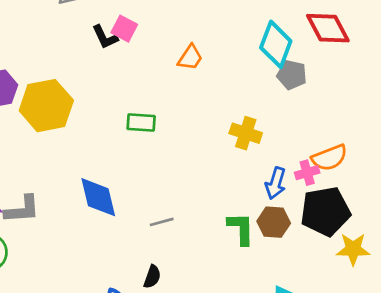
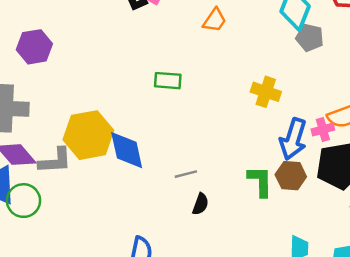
yellow hexagon: (46, 106) -> (88, 135), moved
blue arrow: (276, 183) -> (293, 139), size x1.4
black semicircle: (152, 277) -> (200, 204), moved

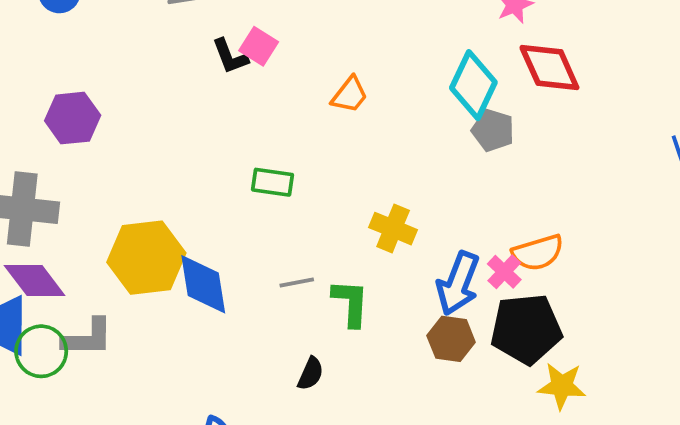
yellow cross: (266, 92) -> (393, 229), moved
pink cross: (323, 130) -> (504, 272), turned -35
gray L-shape: (55, 161) -> (88, 338), moved
gray line: (186, 174) -> (297, 282), moved
green L-shape: (260, 181) -> (351, 303), moved

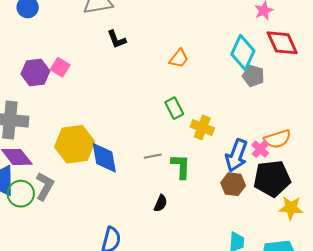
pink square: (259, 46) -> (60, 67), moved
green rectangle: (273, 182) -> (174, 108), moved, turned 55
gray L-shape: (88, 338) -> (45, 186), turned -60

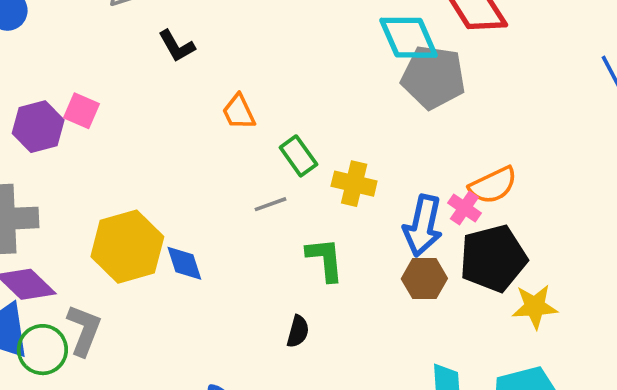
cyan diamond: (243, 53) -> (408, 38), turned -40
orange trapezoid: (179, 58) -> (239, 112), moved, turned 125
gray pentagon: (253, 76) -> (433, 77), size x1.6
gray line: (153, 156) -> (271, 204), moved
blue diamond: (104, 158) -> (184, 263), size x0.7

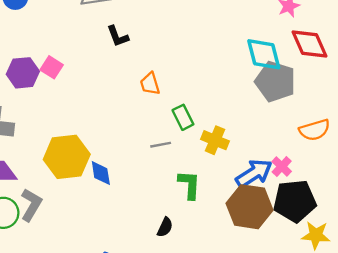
orange semicircle: (493, 185) -> (315, 130), moved
blue arrow: (423, 226) -> (254, 173), turned -144
brown hexagon: (424, 279) -> (249, 207), size x1.6

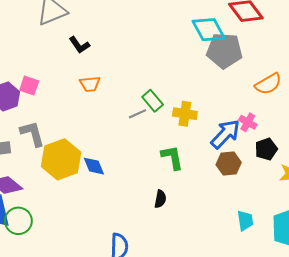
orange trapezoid: (150, 84) -> (90, 84), moved, turned -65
gray line: (161, 145) -> (138, 114), moved
black pentagon: (295, 201) -> (266, 149), size x0.6
gray L-shape: (31, 205) -> (32, 134), moved, turned -32
brown hexagon: (249, 207) -> (229, 164), size x0.6

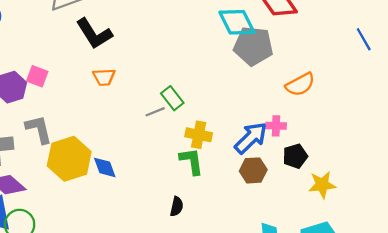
black L-shape: (79, 45) -> (94, 34), size x1.6
yellow cross: (185, 114) -> (199, 135), moved
pink cross: (248, 122) -> (276, 126), turned -30

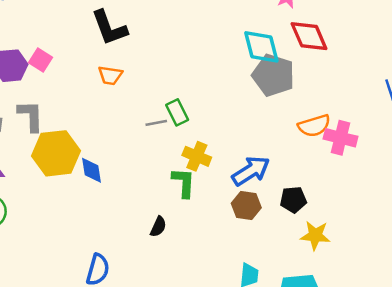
pink cross: (276, 126) -> (341, 138), moved, size x1.5

